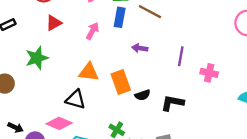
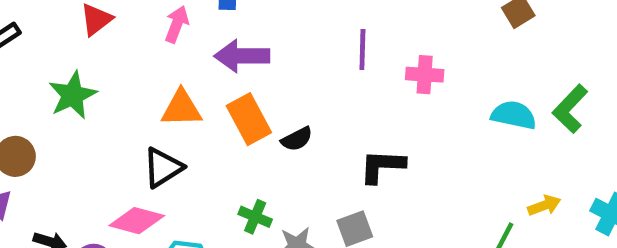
purple arrow: (140, 48) -> (242, 56), moved, size x1.6
black triangle: (76, 99) -> (163, 168), turned -40
black L-shape: (172, 103) -> (382, 166), moved

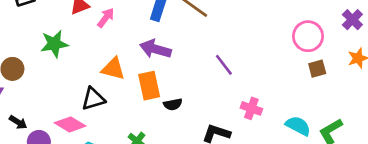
pink arrow: (177, 24) -> (106, 18), moved
purple line: (362, 49) -> (224, 65), turned -55
pink cross: (425, 75) -> (251, 108), moved

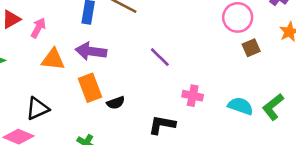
orange triangle: (113, 69) -> (53, 59), moved

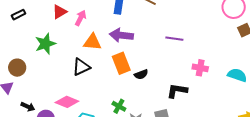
purple line: (160, 57) -> (174, 39), turned -36
black triangle: (37, 109) -> (81, 67), moved

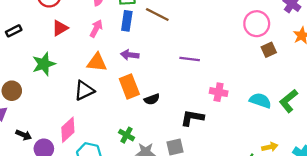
pink arrow: (81, 18) -> (96, 28), moved
purple arrow: (121, 35) -> (130, 55), size x0.7
pink diamond: (67, 102) -> (68, 130), turned -65

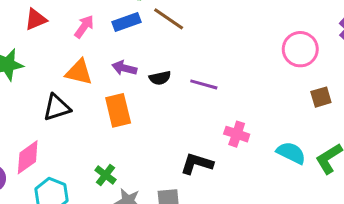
blue rectangle: (127, 21) -> (127, 22), turned 54
brown square: (269, 50) -> (321, 97), moved
black semicircle: (152, 99) -> (160, 78), moved

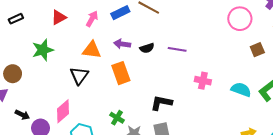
black triangle: (57, 107) -> (79, 75), turned -30
black L-shape: (197, 164) -> (161, 103), moved

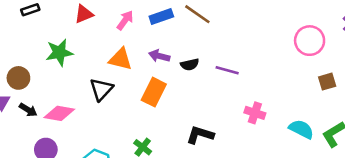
orange rectangle: (121, 73) -> (154, 92), turned 40
pink diamond: (63, 111) -> (59, 113), moved, turned 45
black arrow: (22, 115) -> (28, 110), moved

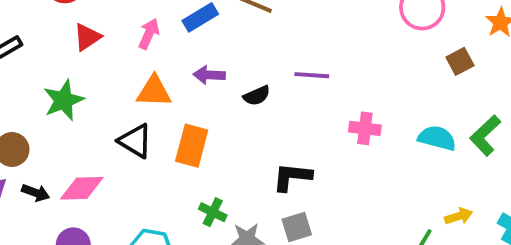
black semicircle: (190, 65) -> (257, 96), moved
black triangle: (101, 89) -> (135, 141), turned -30
orange rectangle: (154, 92) -> (192, 146), moved

